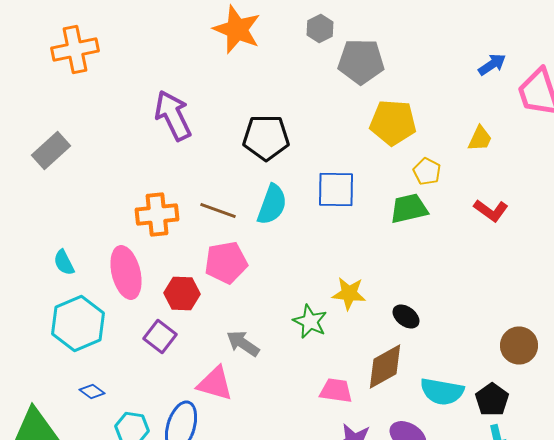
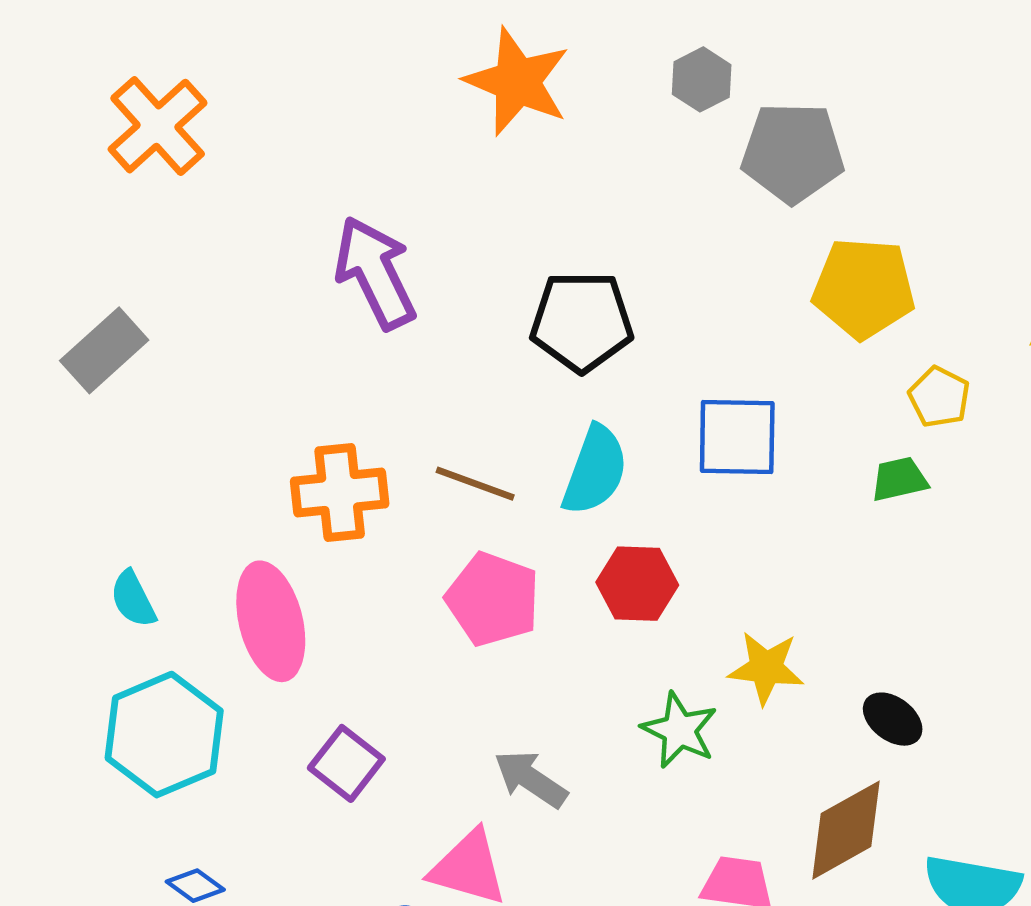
orange cross: (75, 50) -> (158, 126), turned -30
green trapezoid: (409, 208) -> (899, 479), size x0.7
pink pentagon: (226, 262) -> (493, 599), turned 30
red hexagon: (182, 294) -> (637, 584), moved

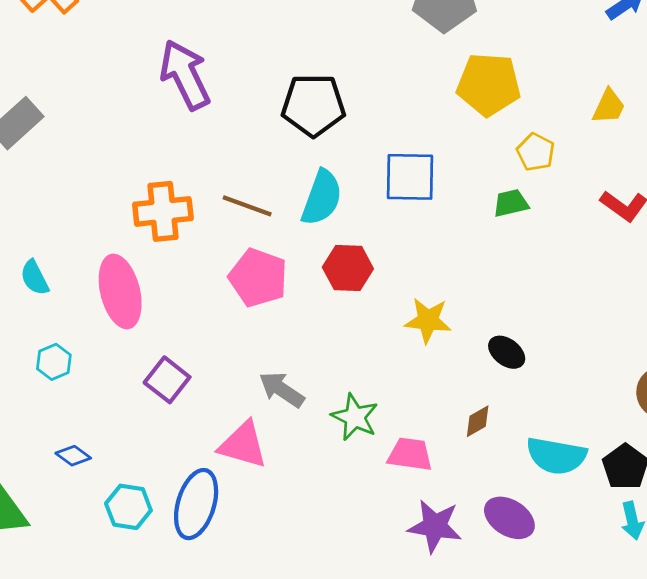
green star: (679, 730) -> (355, 417), moved
cyan hexagon: (164, 735) -> (54, 362), size x0.5
brown diamond: (846, 830) -> (478, 421), size x0.5

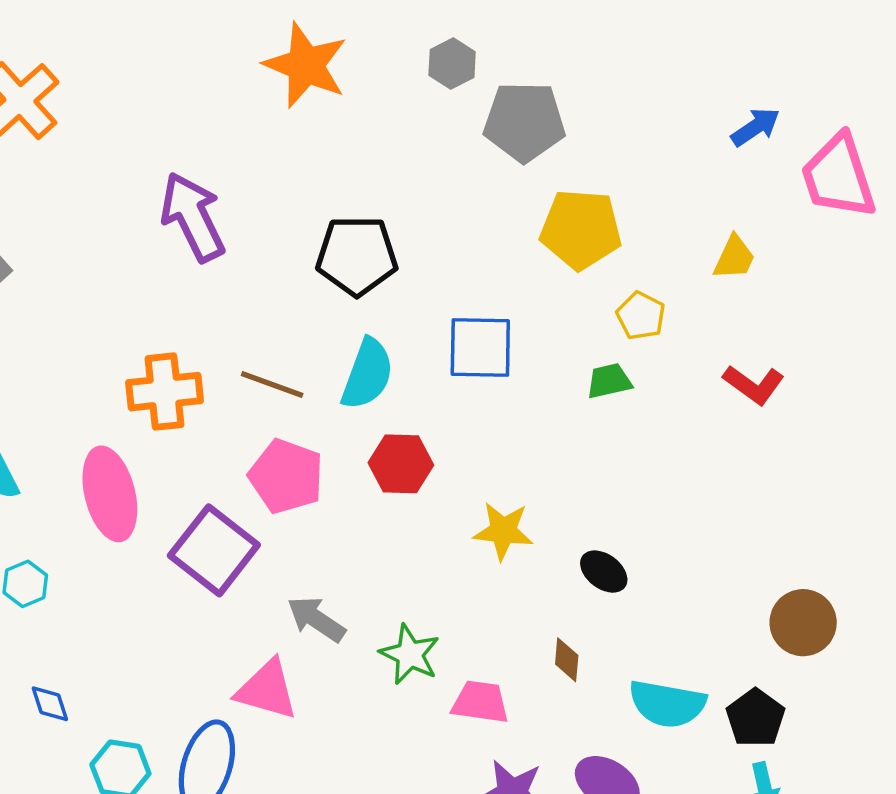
purple square: (167, 380) -> (214, 550), moved, size x1.5
brown diamond: (478, 421) -> (567, 660), turned -56
blue diamond: (73, 456) -> (50, 704), turned 36

